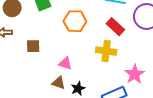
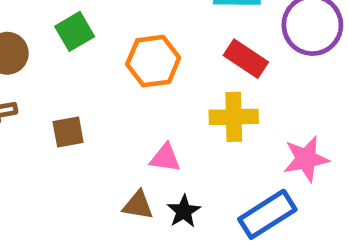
pink triangle: (65, 63) -> (165, 158), moved
pink star: (135, 74) -> (306, 159), turned 30

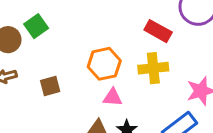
green square: (75, 31) -> (36, 26), moved
orange hexagon: (153, 61) -> (104, 64), moved

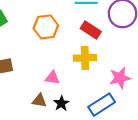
orange hexagon: (104, 64) -> (46, 27), moved

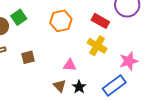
yellow cross: (85, 58) -> (97, 46), turned 36
brown triangle: (39, 101) -> (60, 86), turned 40

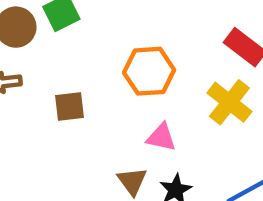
orange hexagon: (61, 21) -> (149, 71), moved

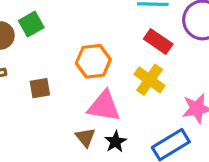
pink triangle: (161, 137) -> (104, 106), size x1.6

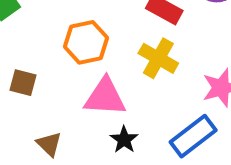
brown square: (40, 88) -> (23, 83), turned 30
brown triangle: (85, 137) -> (49, 144), moved

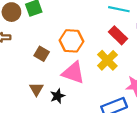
brown square: (23, 83) -> (42, 54), moved
black star: (124, 140) -> (57, 96), moved

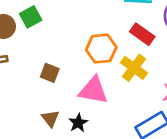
orange hexagon: (71, 41) -> (101, 48), moved

